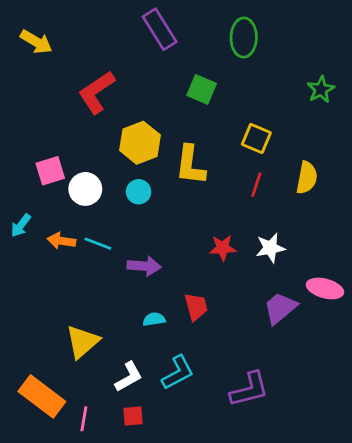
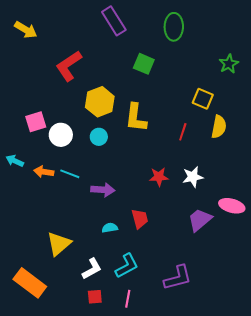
yellow square: (256, 138) -> (203, 99), moved
cyan arrow: (21, 225) -> (15, 161), turned 78
pink line: (84, 419) -> (128, 299), moved

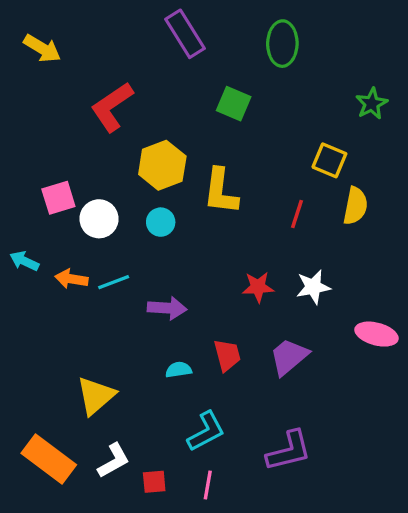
cyan line: (70, 174) -> (114, 282), turned -42
purple trapezoid: (200, 220) -> (289, 357), moved
white L-shape: (92, 269) -> (114, 461), moved

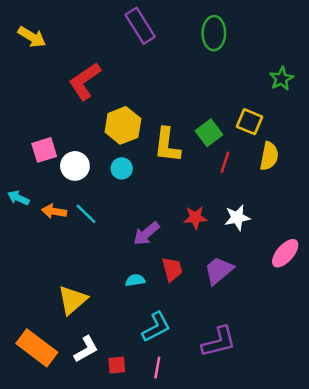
green square: (234, 104) -> (209, 133), moved, turned 30
cyan line: (114, 282) -> (86, 214), turned 65
purple arrow: (167, 308) -> (146, 234), moved, turned 136
pink ellipse: (376, 334) -> (285, 253), turned -64

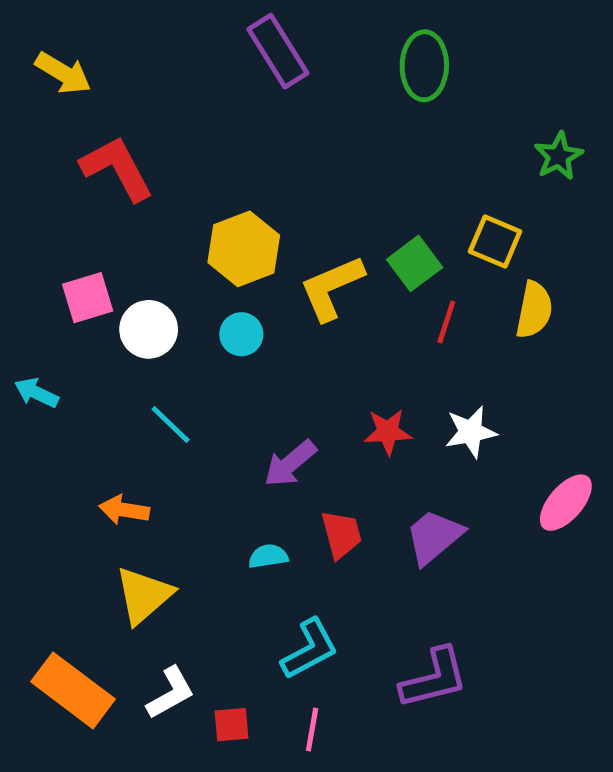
red L-shape: (85, 81) -> (117, 168), moved, turned 96
yellow L-shape: (167, 145) -> (332, 288), turned 60
orange arrow: (54, 211) -> (124, 510), moved

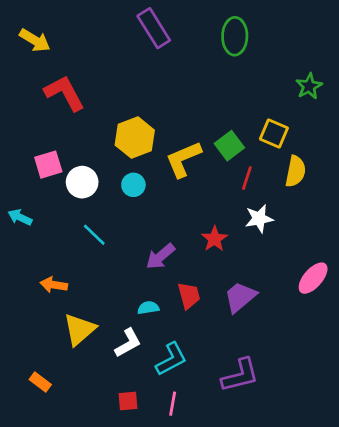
red star: (388, 432) -> (214, 239), turned -30
white star: (471, 432) -> (259, 219), moved
orange arrow: (124, 510) -> (54, 285), moved
orange rectangle: (73, 690) -> (40, 382), size x0.5
white L-shape: (171, 693) -> (128, 343), moved

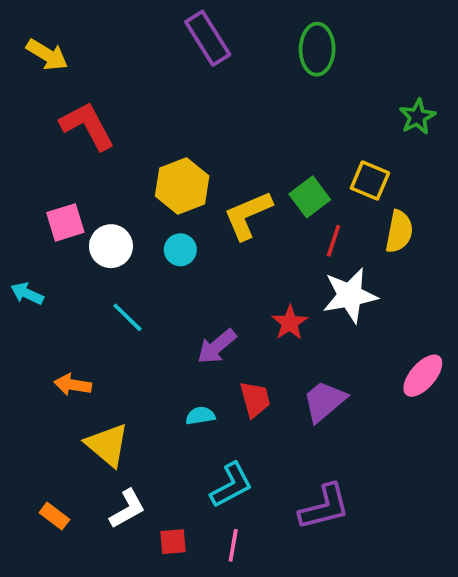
white star: (259, 219) -> (350, 295), size x1.4
yellow triangle: (79, 329) -> (107, 445), turned -39
white L-shape: (128, 343) -> (127, 509), moved

